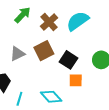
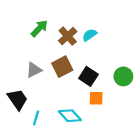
cyan semicircle: (78, 21) -> (90, 35), moved, size x0.6

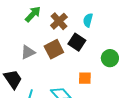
cyan semicircle: (90, 35) -> (88, 20), moved, turned -40
black square: (88, 76) -> (77, 42), moved

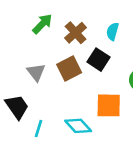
gray triangle: (28, 52) -> (36, 72), turned -42
orange square: (85, 78) -> (109, 105), size x1.5

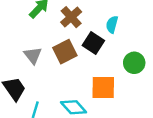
cyan semicircle: (113, 31) -> (112, 24), moved

